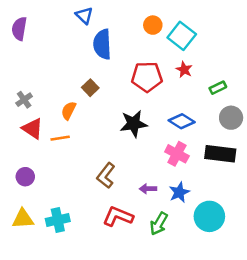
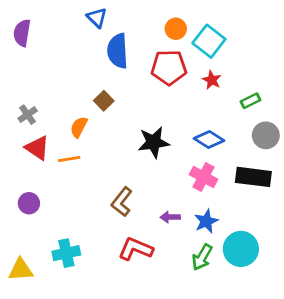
red pentagon: (147, 77) -> (169, 67), moved
yellow triangle: (23, 219) -> (21, 270), moved
green arrow: (159, 224) -> (202, 257), moved

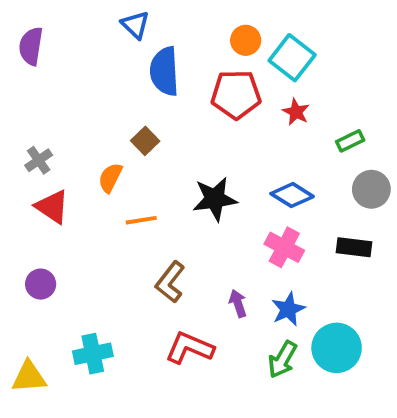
orange line: (69, 159) -> (141, 220), moved
black rectangle: (253, 177) -> (354, 247), size x0.7
purple arrow: (170, 217) -> (238, 303), turned 72

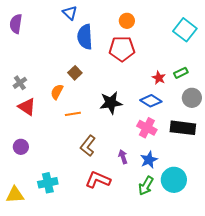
cyan square: (292, 58) -> (185, 30), moved
red star: (296, 112) -> (159, 78), moved
black rectangle: (354, 247) -> (183, 128), size x1.4

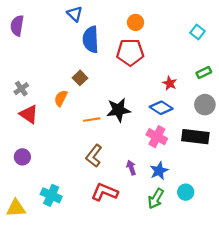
cyan square: (185, 30) -> (197, 32), size x0.6
green rectangle: (181, 73) -> (204, 73), moved
orange line: (73, 114) -> (92, 120), moved
cyan circle: (174, 180) -> (186, 192), size x0.6
cyan cross: (48, 183) -> (51, 195), turned 36

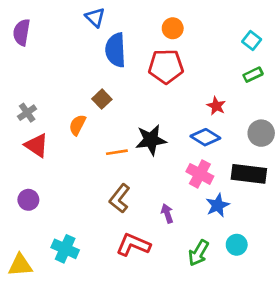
green rectangle: (204, 73) -> (253, 75), moved
blue star: (159, 171) -> (218, 205), moved

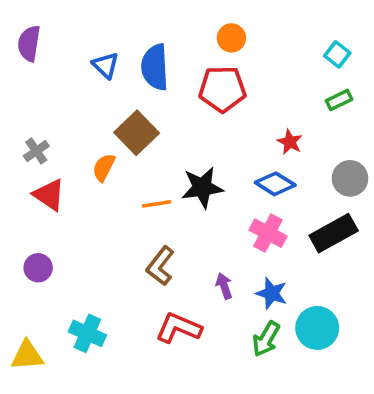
blue triangle: (95, 17) -> (106, 65), moved
brown square: (102, 99) -> (137, 133), size x1.6
black rectangle: (249, 174) -> (334, 233), turned -36
blue star: (218, 205) -> (272, 293), moved, turned -30
cyan circle: (237, 245) -> (317, 328), size x1.5

